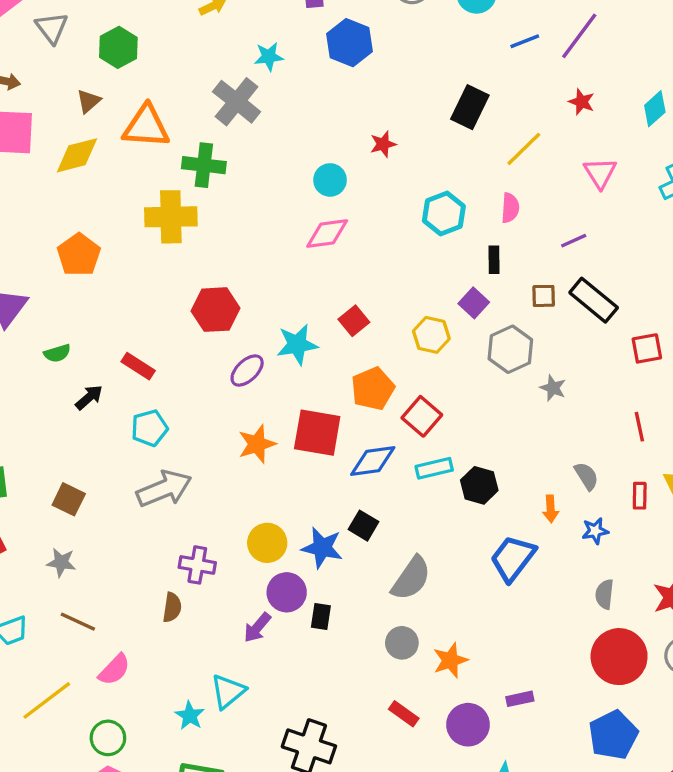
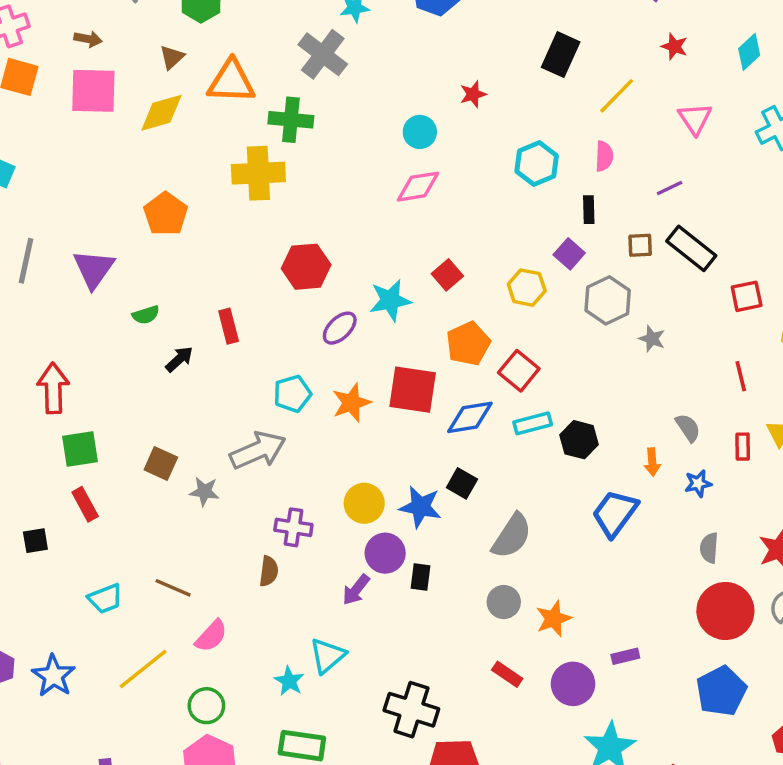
red rectangle: (138, 366) -> (229, 326), turned 44
cyan pentagon: (149, 428) -> (292, 394), moved
gray star: (61, 562) -> (204, 492), moved

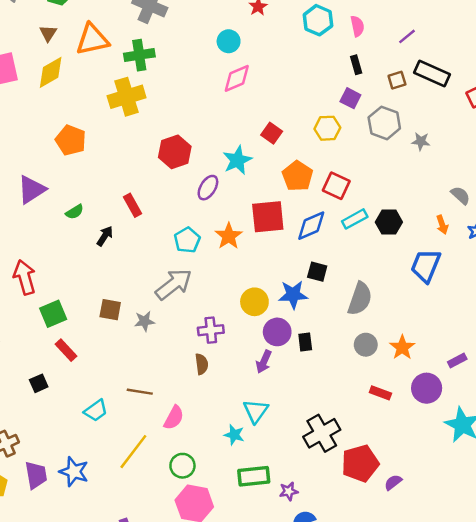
cyan hexagon: (537, 164) -> (318, 20), moved
purple triangle: (94, 269) -> (32, 190), turned 36
black cross: (411, 710) -> (322, 433), turned -33

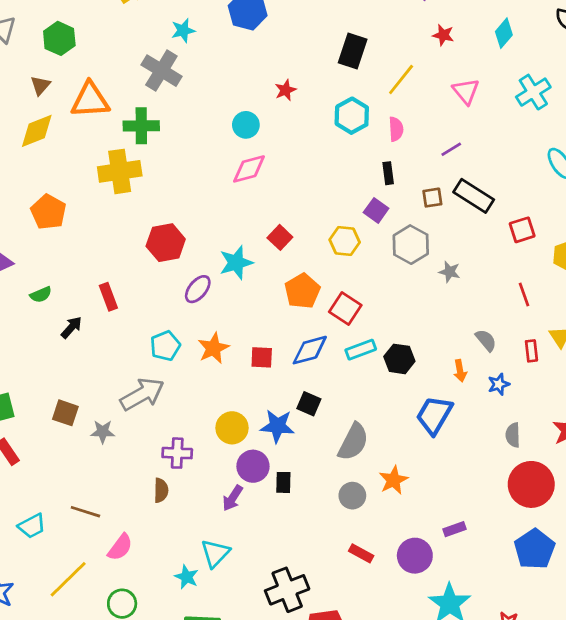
red square: (268, 217) -> (262, 357), moved, size x0.6
orange star: (402, 347) -> (394, 480), moved

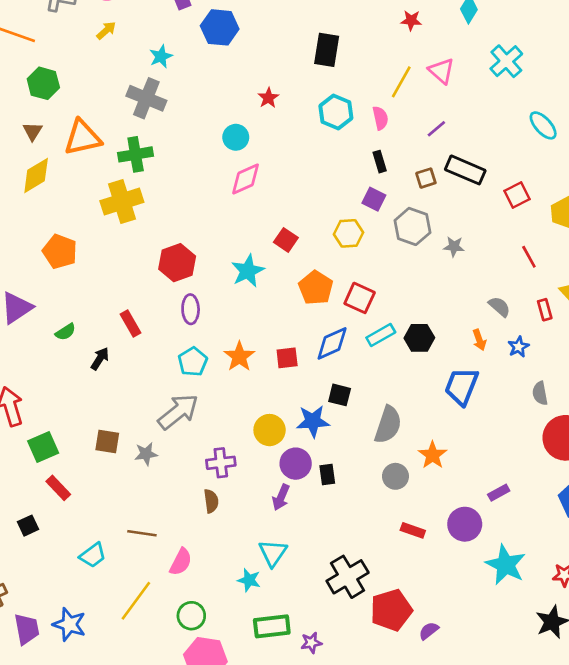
yellow line: (401, 79) -> (401, 82), moved
purple ellipse: (198, 289) -> (191, 309), moved, turned -32

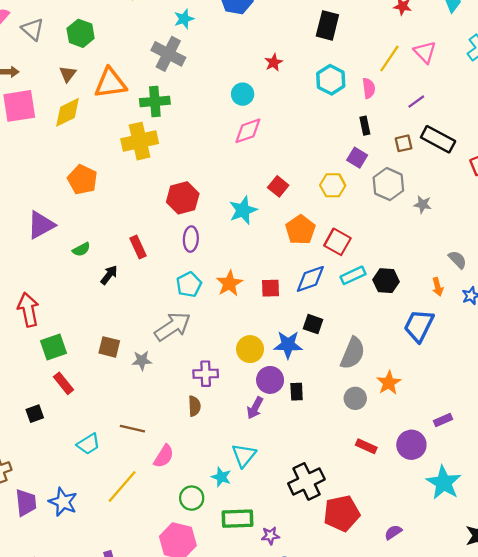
green circle: (191, 616) -> (192, 498), moved
purple semicircle: (429, 631) -> (393, 532), moved

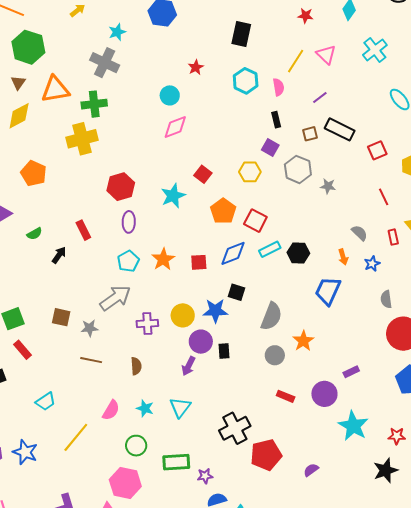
green hexagon: (81, 33) -> (28, 47), size x1.4
purple cross: (206, 374) -> (147, 323), moved
brown line: (132, 429) -> (91, 360), moved
cyan star: (221, 477) -> (145, 408), moved

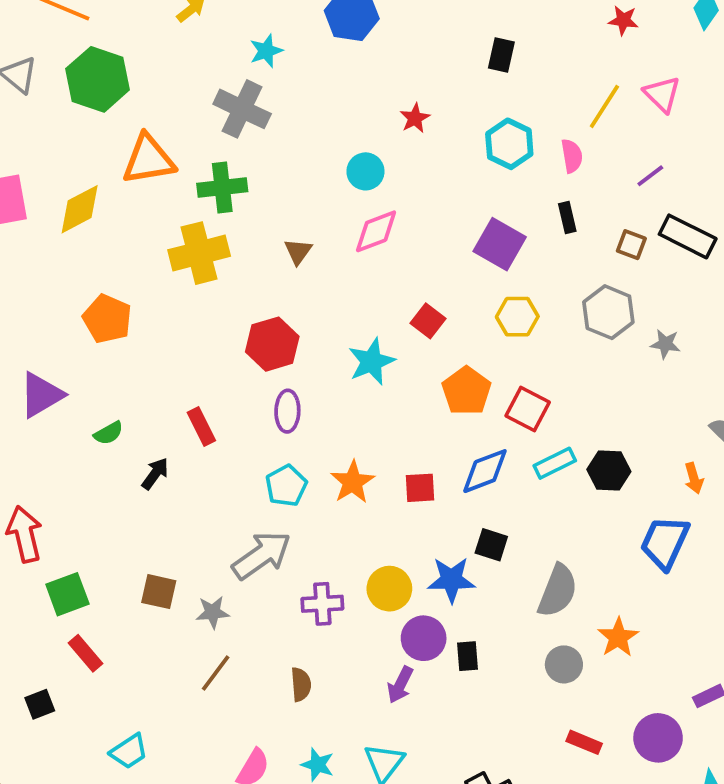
black rectangle: (241, 34) -> (501, 55), size x0.7
brown triangle: (18, 83) -> (298, 252), moved
brown square: (310, 134) -> (631, 245), turned 35
purple square: (270, 147) -> (500, 244), moved, size x1.5
brown line: (91, 360) -> (216, 673), turned -65

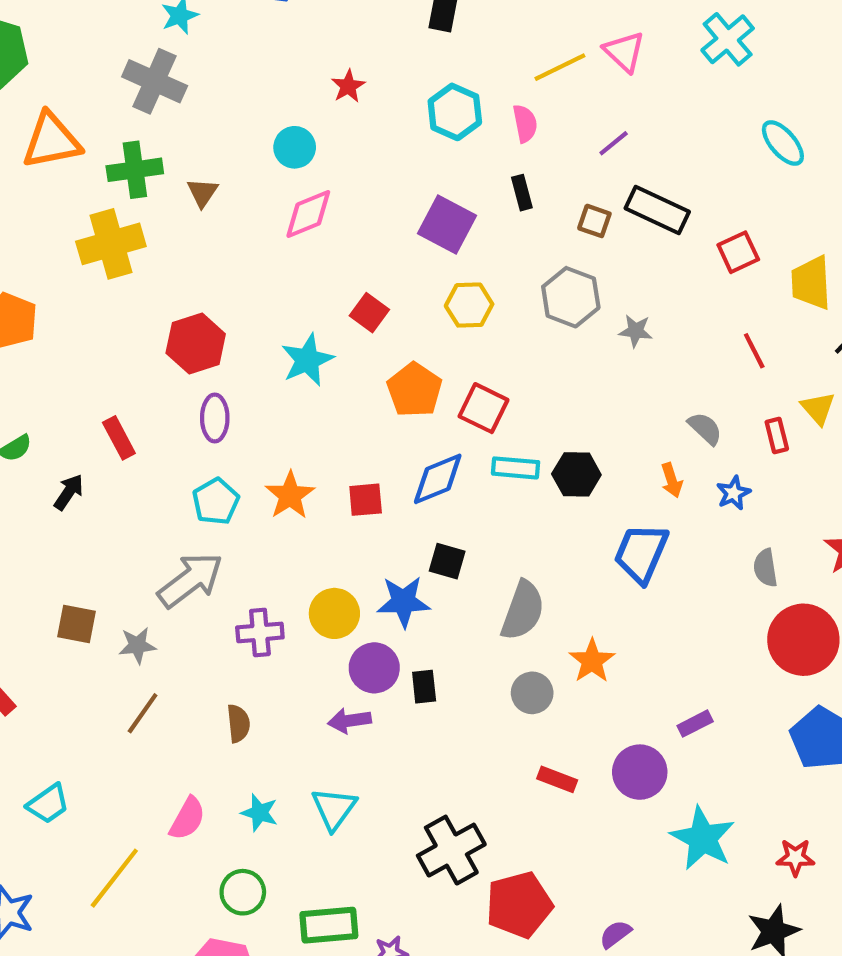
yellow line: (604, 106) -> (560, 67), turned 33
brown triangle: (298, 252) -> (202, 192), moved
cyan rectangle: (555, 463) -> (516, 468), turned 33
purple arrow: (400, 685) -> (349, 721), turned 57

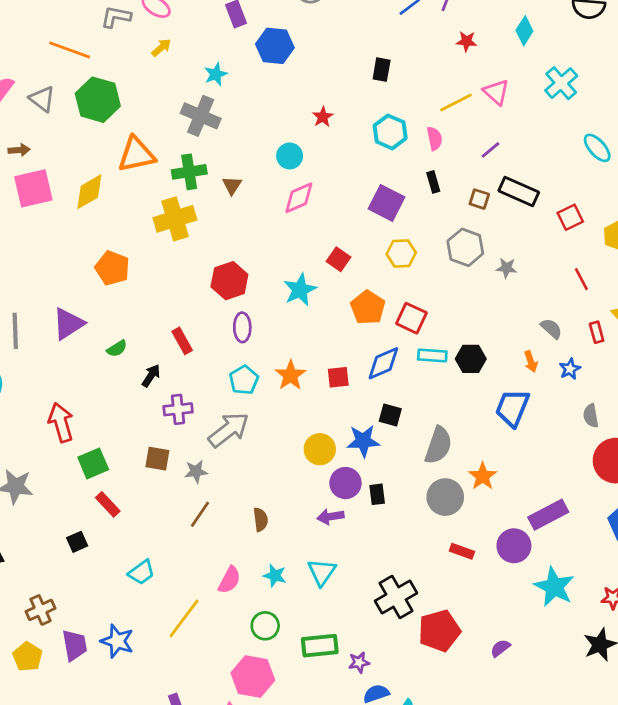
purple cross: (260, 632) -> (178, 409), moved
gray circle: (532, 693) -> (445, 497), size x1.4
purple rectangle: (695, 724) -> (548, 515), size x1.8

